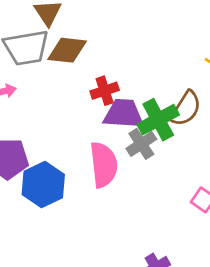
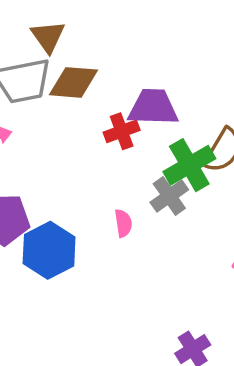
purple trapezoid: (124, 114) -> (153, 107), moved
pink semicircle: (104, 165) -> (123, 223), size x0.5

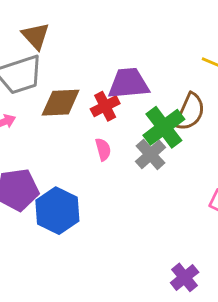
brown diamond: (73, 82) -> (61, 103), moved
pink semicircle: (123, 223) -> (103, 149), moved

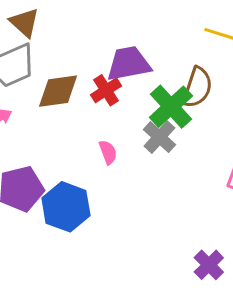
pink semicircle: (103, 149) -> (108, 152), moved

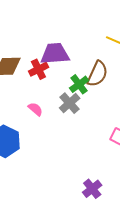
green cross: (171, 107) -> (79, 84), size x0.7
pink semicircle: (108, 152) -> (35, 109), turned -35

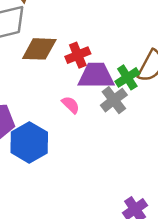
purple trapezoid: (55, 54) -> (96, 76), moved

